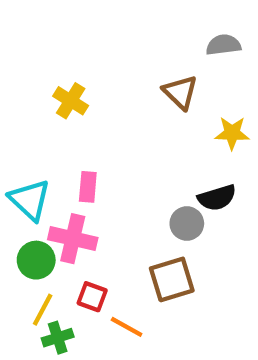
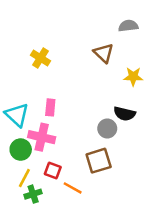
black semicircle: (217, 198) -> (125, 114), turned 30

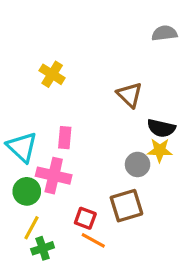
brown triangle: (104, 53) -> (130, 95), moved
yellow star: (133, 77) -> (160, 150), moved
black semicircle: (125, 114) -> (161, 128), moved
red square: (53, 171) -> (85, 218), moved

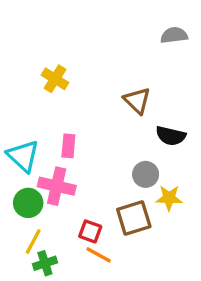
yellow star: (160, 150) -> (169, 198), moved

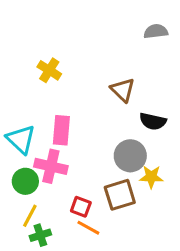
pink rectangle: (68, 146) -> (61, 130), size x1.4
gray circle: (146, 174) -> (130, 156), size x1.4

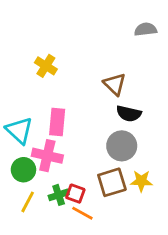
black semicircle: (153, 121) -> (129, 114), moved
yellow star: (151, 177) -> (141, 181), moved
green cross: (40, 235) -> (59, 195), moved

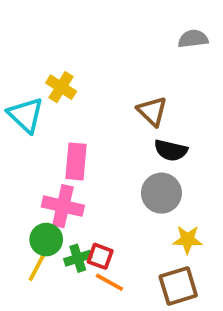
cyan triangle: (19, 130) -> (26, 115), moved
green circle: (23, 170) -> (46, 240), moved
brown square: (112, 182) -> (178, 286), moved

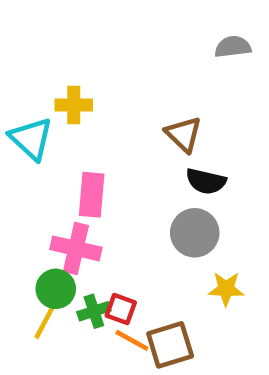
yellow cross: (61, 87) -> (74, 105), turned -32
brown square: (178, 286) -> (170, 345), moved

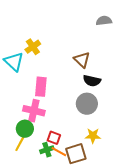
yellow cross: (74, 105) -> (33, 47), turned -35
yellow star: (226, 289) -> (93, 136), moved
green cross: (94, 311) -> (47, 150), moved

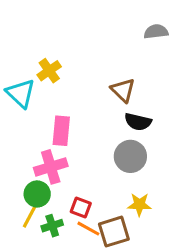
pink cross: (34, 111) -> (51, 167), turned -30
green cross: (47, 150) -> (52, 226), moved

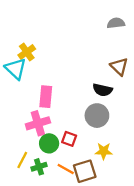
yellow cross: (49, 71) -> (27, 52), moved
brown triangle: (123, 90) -> (119, 66), moved
green circle: (37, 194) -> (49, 143), moved
red square: (81, 208) -> (69, 139), moved

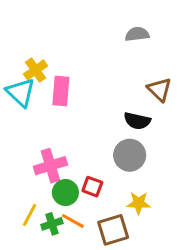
gray semicircle: (116, 23) -> (137, 34), moved
pink rectangle: (46, 97) -> (61, 91), moved
orange line: (66, 169) -> (73, 221), moved

